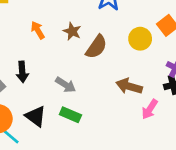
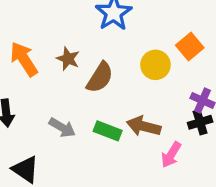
orange arrow: (38, 30) -> (24, 59), size x1.5
green rectangle: (70, 115) -> (108, 131), moved

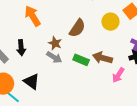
brown star: (68, 59) -> (55, 43), moved

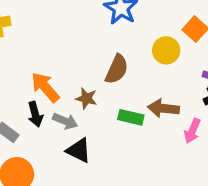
orange arrow: (33, 16) -> (45, 87), moved
gray arrow: (54, 57) -> (65, 121), moved
black triangle: (32, 81) -> (79, 150), moved

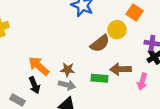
brown semicircle: (117, 69) -> (100, 43), moved, turned 36
gray arrow: (65, 121) -> (67, 85), moved

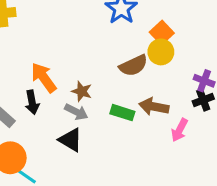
orange square: (135, 13) -> (162, 33), moved

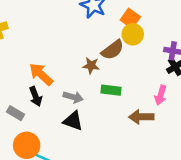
brown star: (82, 91) -> (91, 66), moved
brown arrow: (154, 107) -> (141, 117), moved

